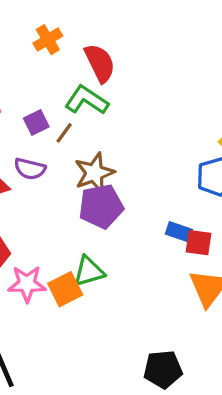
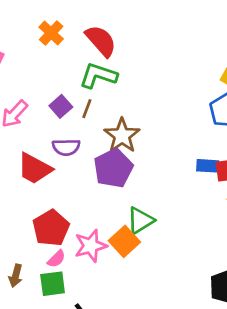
purple pentagon: (101, 206) -> (113, 168), moved

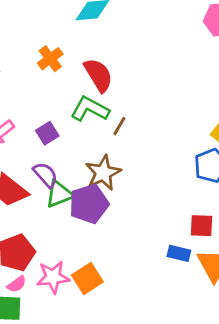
brown line: (87, 109) -> (119, 126), moved
purple semicircle: (66, 147) -> (46, 175), turned -140
blue rectangle: (208, 166) -> (179, 253), moved
green triangle: (140, 221) -> (59, 194), moved

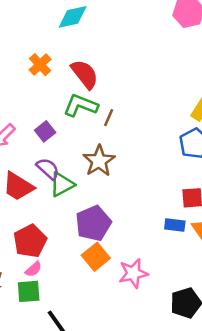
purple pentagon: (89, 204) -> (93, 223), moved
pink star: (53, 277) -> (133, 273), moved

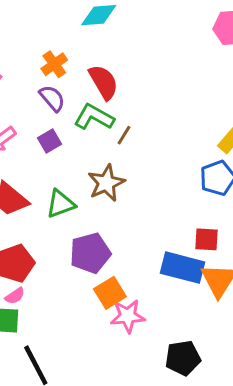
purple semicircle: (48, 169) -> (52, 98), moved
blue rectangle: (175, 225) -> (183, 268), size x1.8
orange square: (96, 257) -> (110, 293), moved

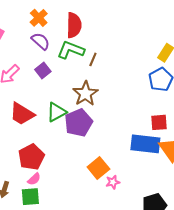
red semicircle: (104, 82) -> (74, 25), turned 40
purple pentagon: (90, 253) -> (79, 123), moved
pink star: (128, 316) -> (113, 182), size x0.6

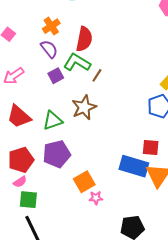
purple square: (43, 70) -> (56, 76), moved
purple pentagon: (79, 123) -> (57, 154), moved
green square: (30, 197) -> (28, 200), moved

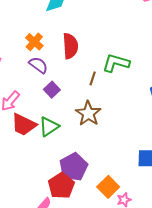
green L-shape: (77, 63) -> (116, 63), moved
red trapezoid: (19, 116) -> (24, 125), moved
green triangle: (53, 121) -> (49, 127), moved
red pentagon: (21, 160) -> (61, 186), moved

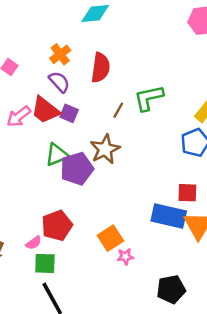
green L-shape: (116, 63) -> (149, 98), turned -40
purple square: (52, 90) -> (69, 113), turned -35
red trapezoid: (24, 125) -> (45, 110), moved
purple pentagon: (74, 167) -> (77, 169), moved

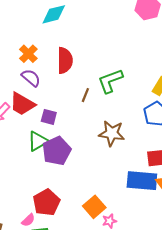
purple square: (69, 113) -> (49, 117), moved
brown star: (105, 149) -> (112, 133), moved, turned -30

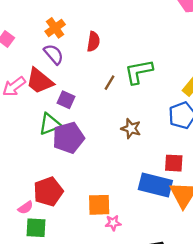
red semicircle: (65, 60) -> (93, 42), size x0.7
brown star: (112, 133) -> (131, 129), size x0.7
orange square: (94, 207) -> (99, 205), turned 30

